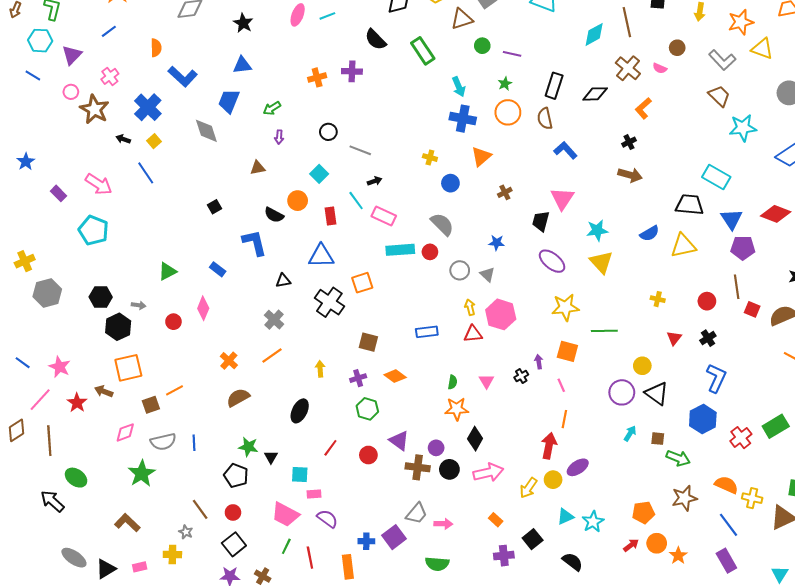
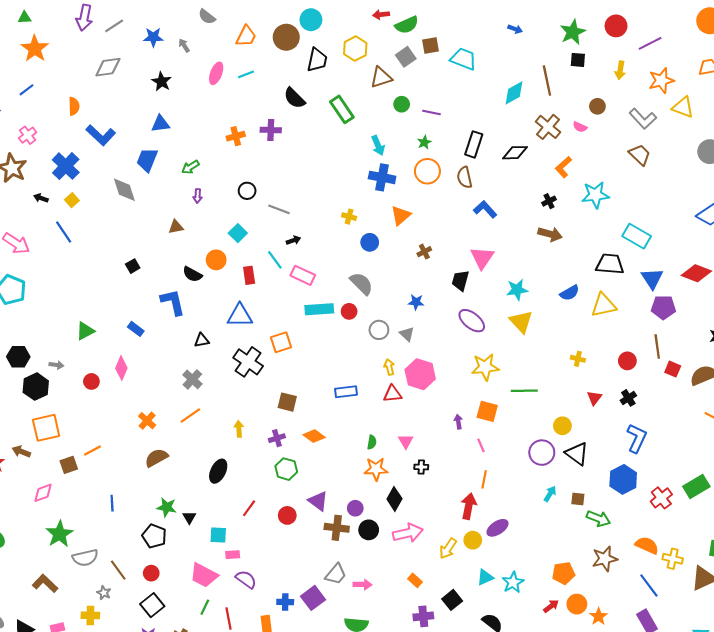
cyan star: (743, 128) -> (595, 195), moved
black cross: (521, 376) -> (421, 467), moved, turned 32
gray semicircle: (163, 442) -> (85, 558), moved

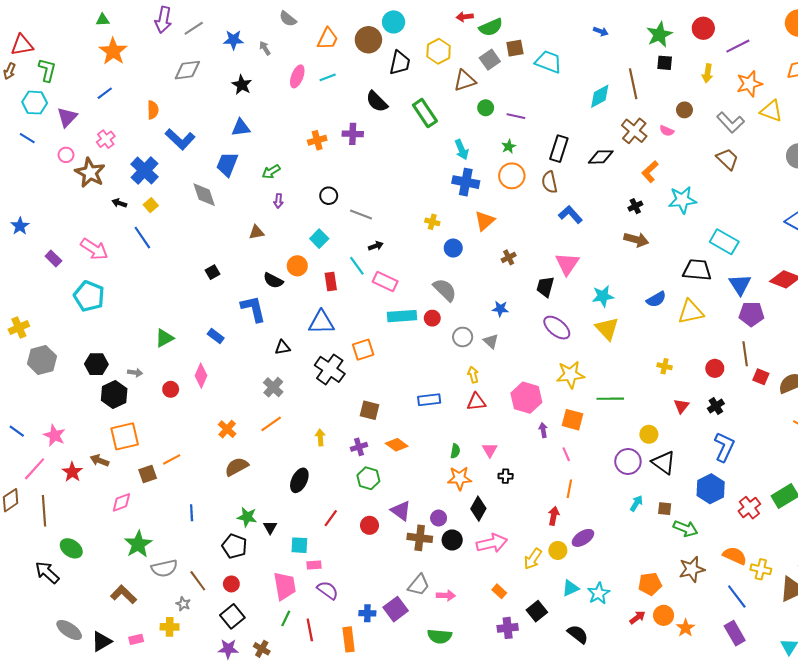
pink hexagon: (420, 374) -> (526, 398), moved
red arrow: (469, 506) -> (554, 516), size x0.7
pink trapezoid: (204, 575) -> (285, 586), turned -128

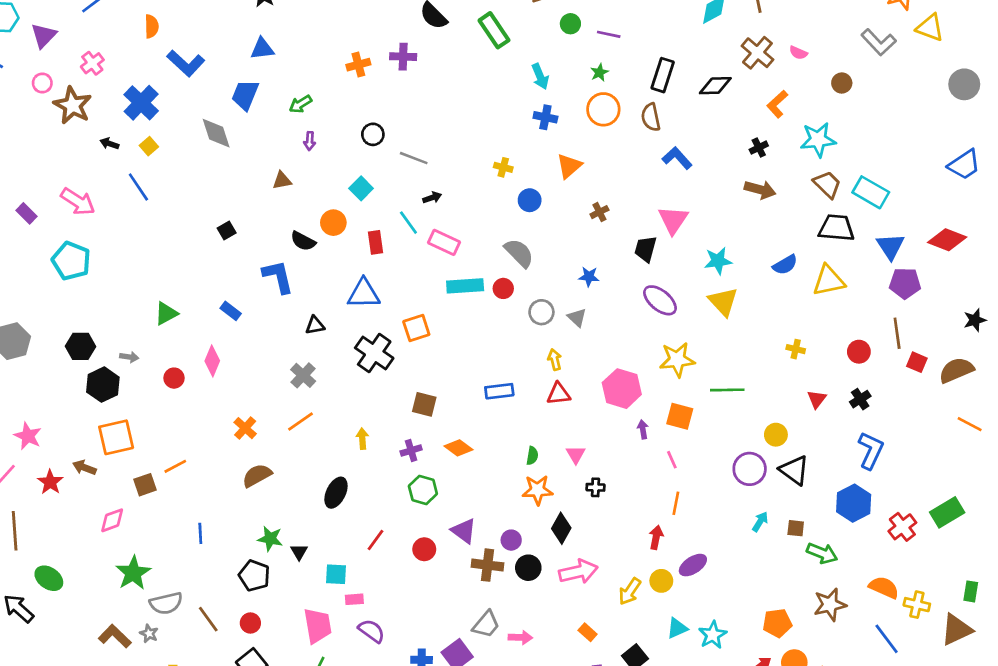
brown circle: (684, 110) -> (842, 83), moved
brown trapezoid: (727, 159) -> (827, 184), moved
blue cross: (466, 182) -> (545, 117), size x0.7
gray star: (183, 604) -> (149, 634), moved

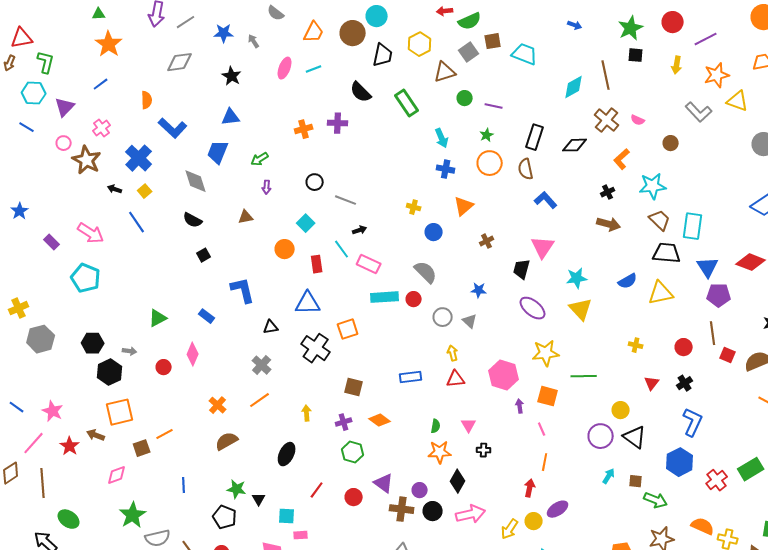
cyan rectangle: (871, 192) -> (693, 226), turned 68
black semicircle: (303, 241) -> (193, 220), moved

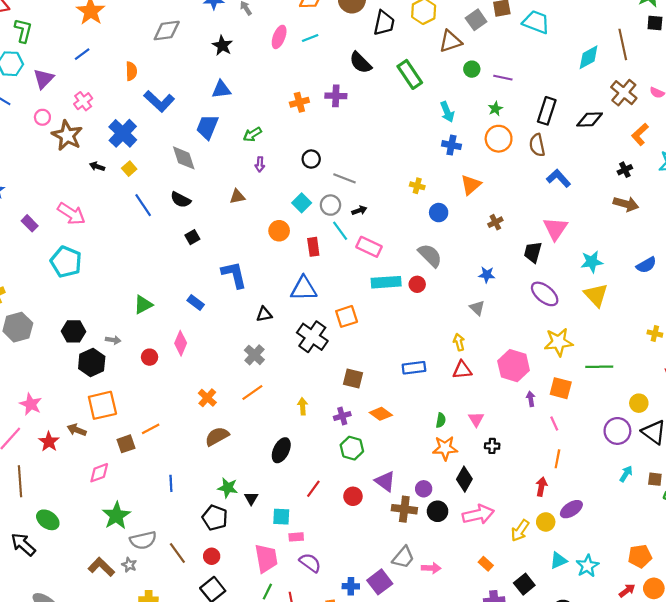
blue line: (137, 222) -> (143, 205), moved
gray circle: (443, 317) -> (330, 205), moved

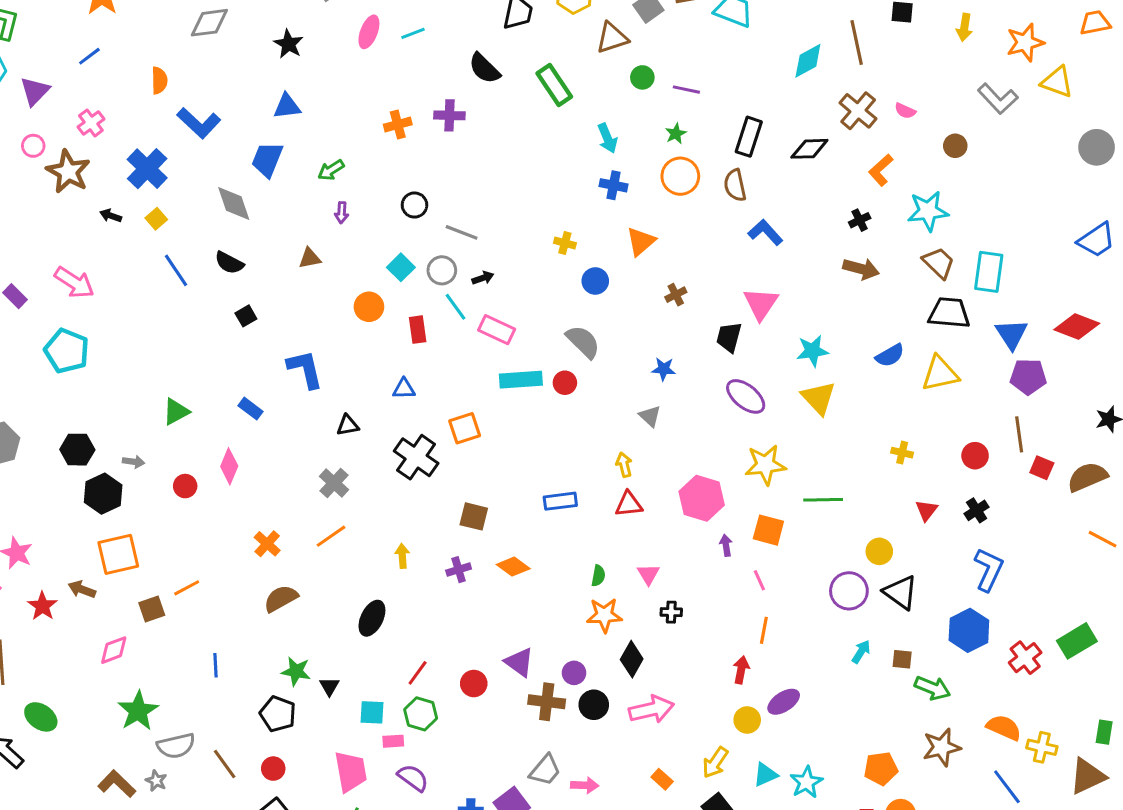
blue triangle: (304, 289) -> (404, 389), size x0.6
green hexagon: (352, 448) -> (421, 714), moved
yellow arrow: (520, 531) -> (715, 762), moved

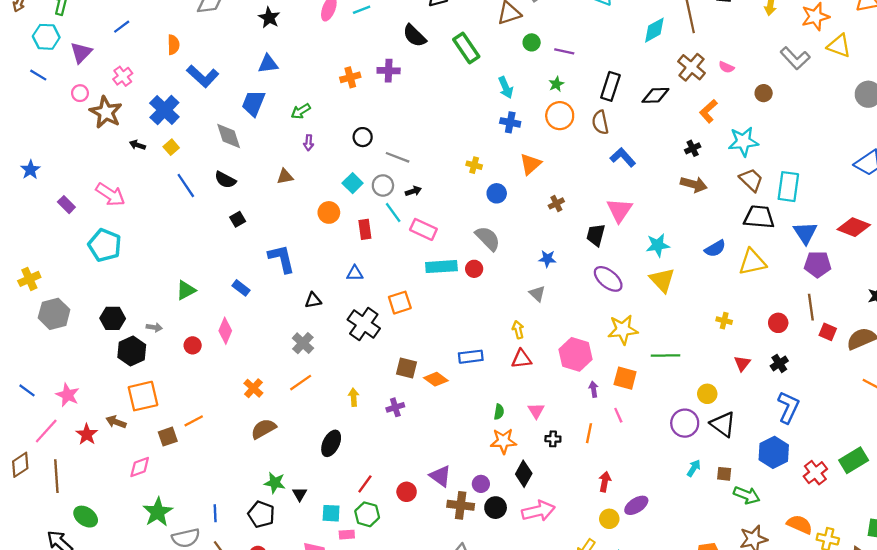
orange diamond: (513, 567) -> (436, 379), moved
orange line: (764, 630) -> (589, 433), moved
blue line: (216, 665) -> (215, 513), moved

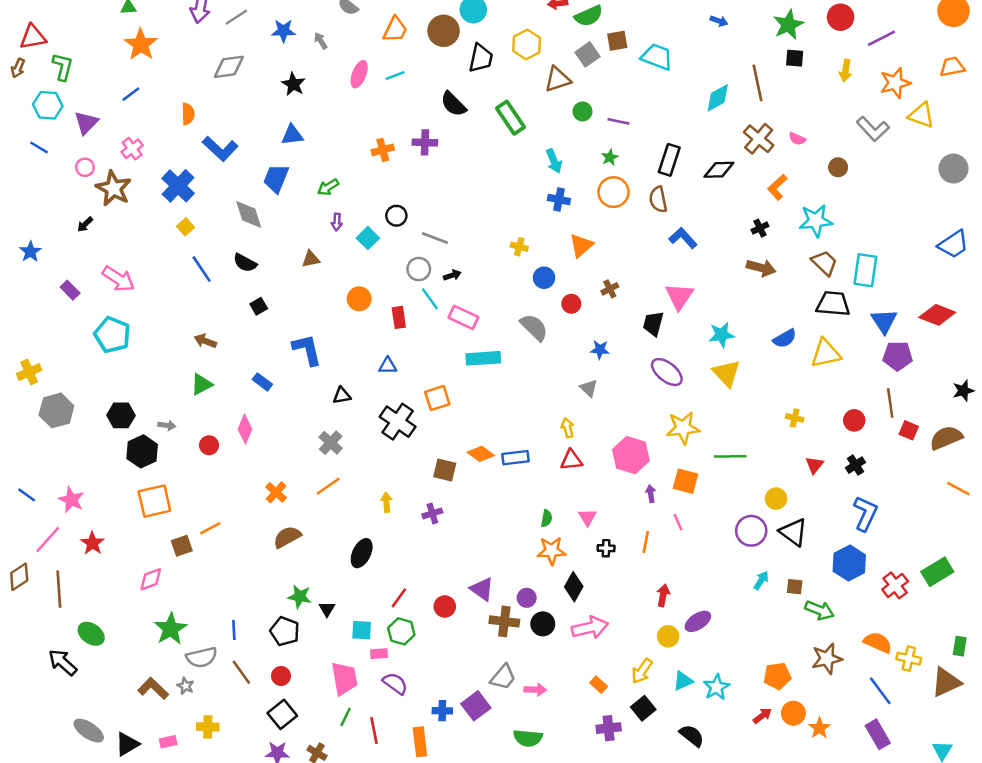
black arrow: (137, 145) -> (85, 224), moved, turned -63
cyan square: (353, 183) -> (368, 238), moved
red circle: (474, 269) -> (571, 304), moved
orange diamond: (436, 379) -> (481, 454), moved
brown arrow: (116, 422) -> (205, 341), moved

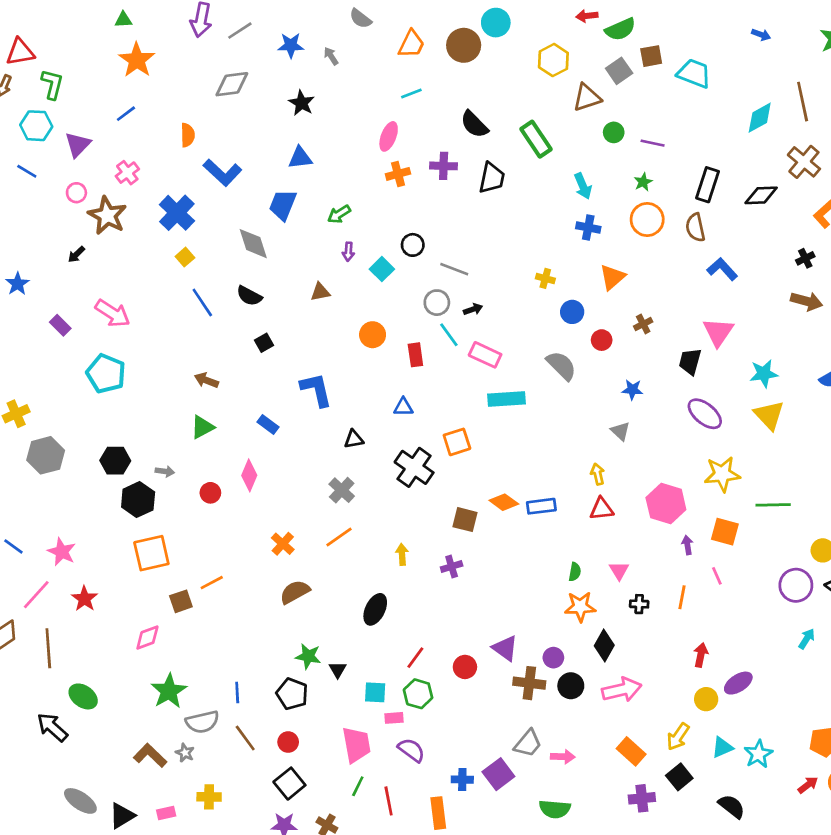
black trapezoid: (481, 58) -> (492, 178), moved
pink ellipse: (359, 74) -> (389, 136), moved
orange rectangle: (599, 685) -> (631, 751), size x1.5

